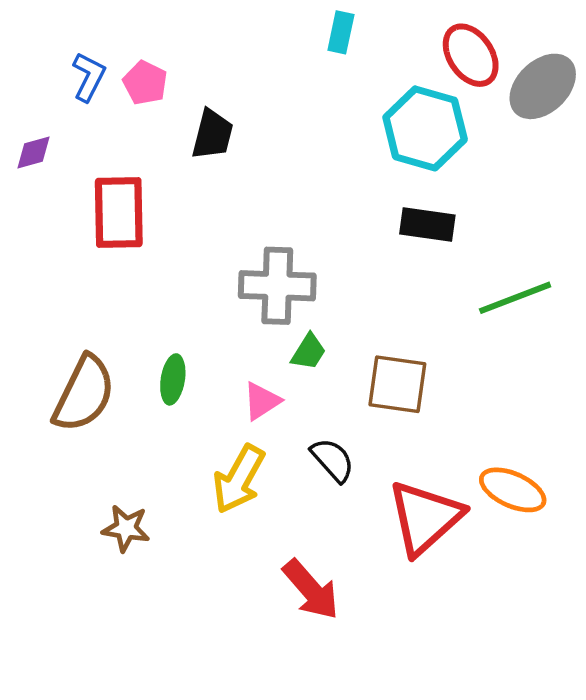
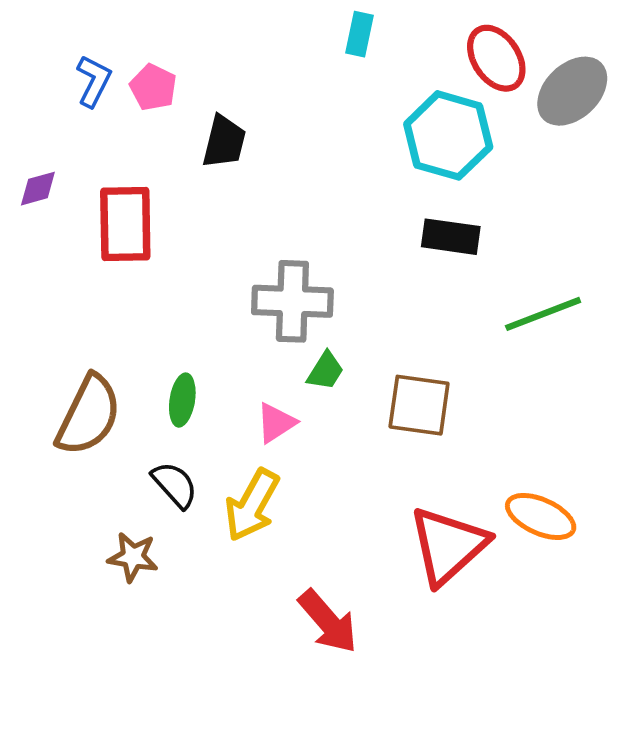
purple diamond: (34, 152) -> (38, 189), moved
black semicircle: (333, 460) -> (175, 485), moved

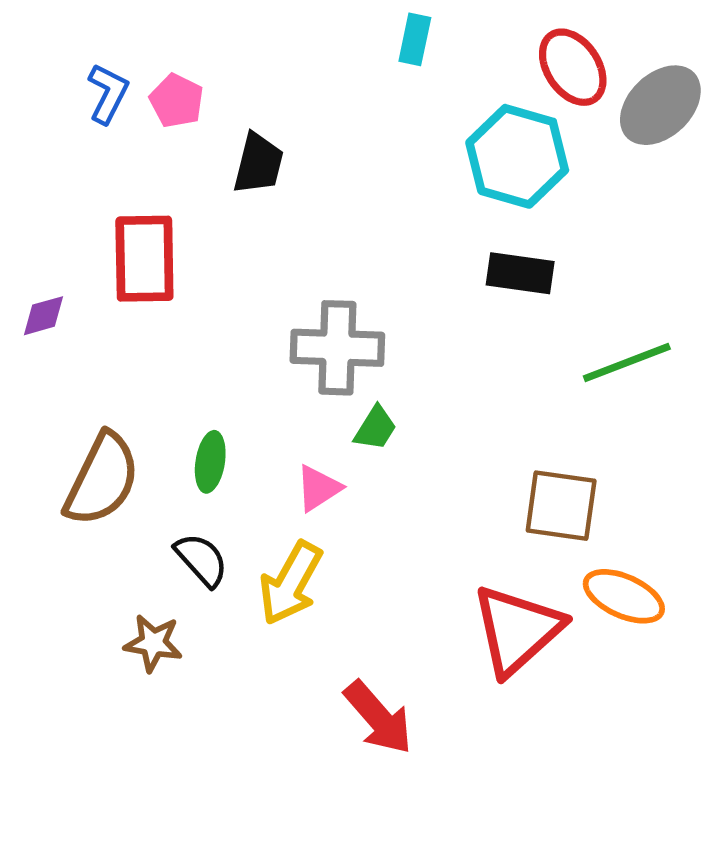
purple diamond: (38, 189) -> (44, 316), moved
brown square: (419, 405) -> (561, 506), moved

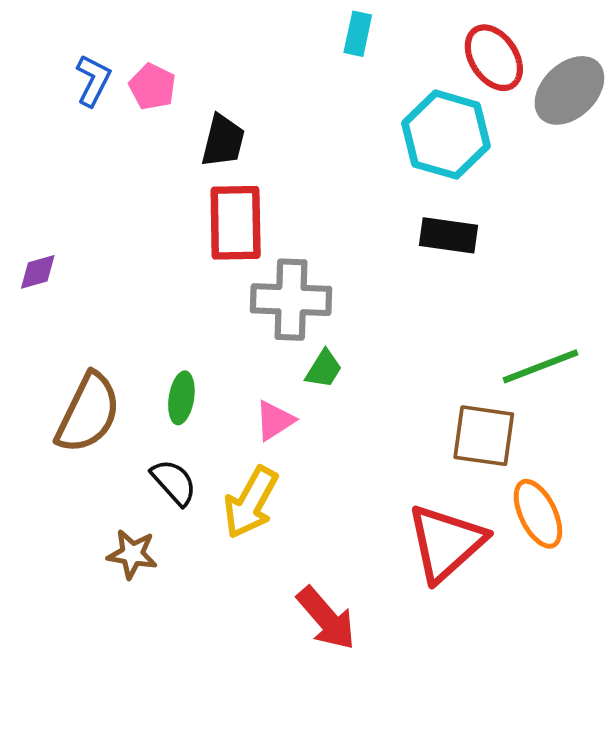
red rectangle: (144, 259) -> (236, 223), moved
green line: (627, 362) -> (540, 366), moved
orange ellipse: (624, 596) -> (538, 514), turned 40

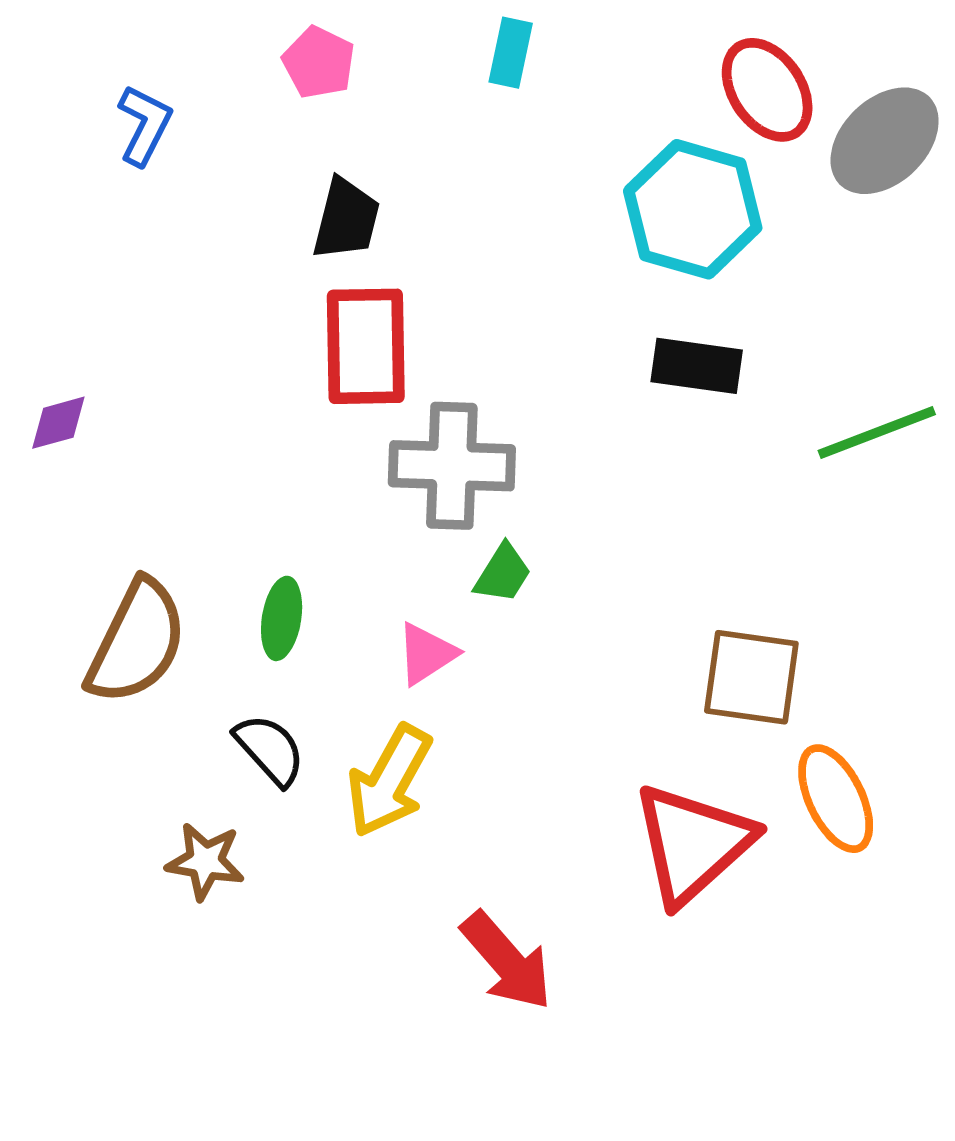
cyan rectangle: (358, 34) -> (511, 53), moved
pink pentagon: (152, 87) -> (319, 62), moved
green line: (540, 366) -> (877, 432), moved

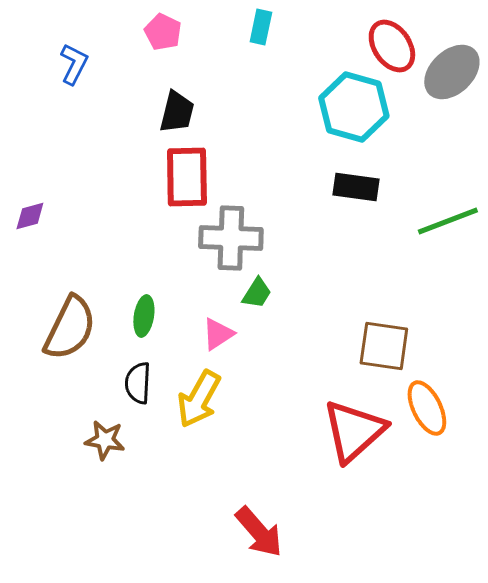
black semicircle: (270, 750) -> (138, 383), turned -135
red arrow: (507, 961) -> (259, 532), moved

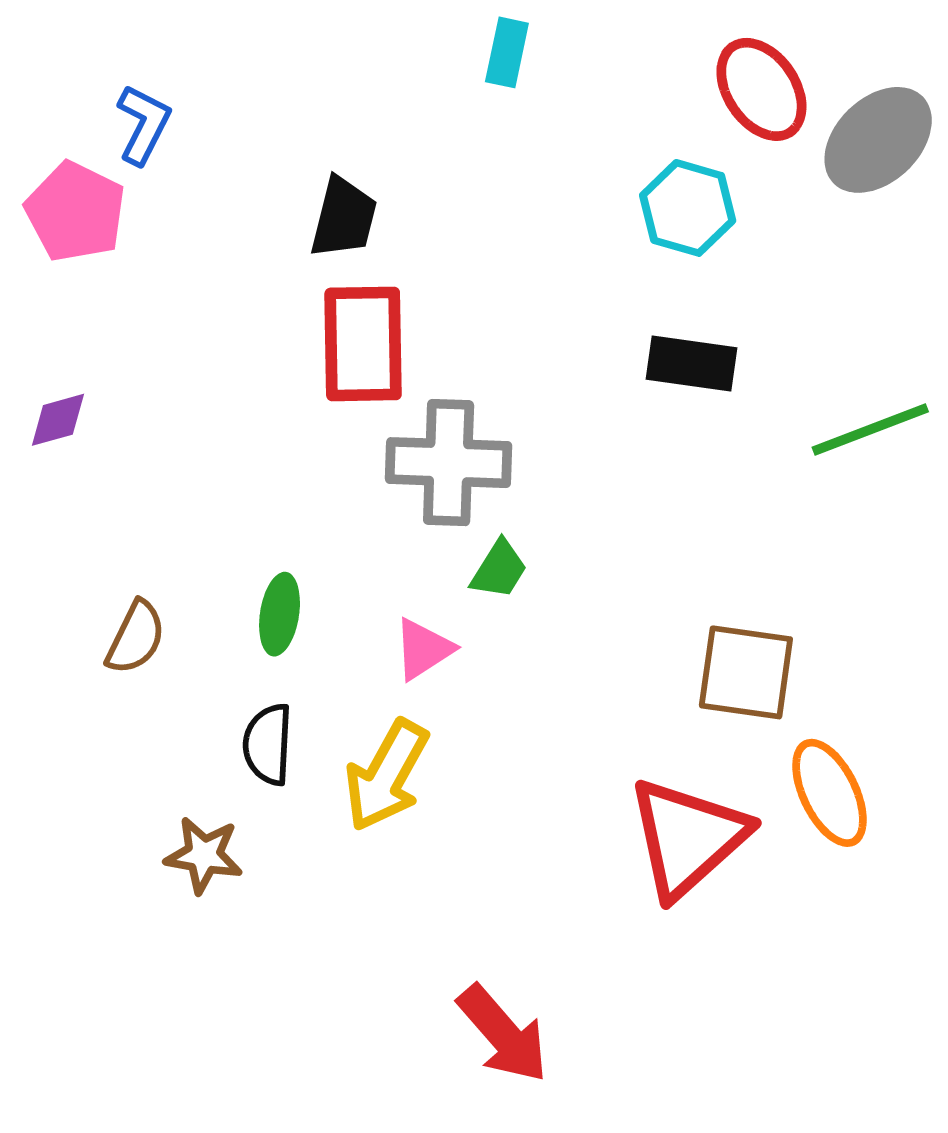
pink pentagon: (163, 32) -> (75, 212), moved, size x1.4
cyan hexagon: (354, 107) -> (688, 208), size x0.7
brown semicircle: (70, 328) -> (136, 637), size x0.6

